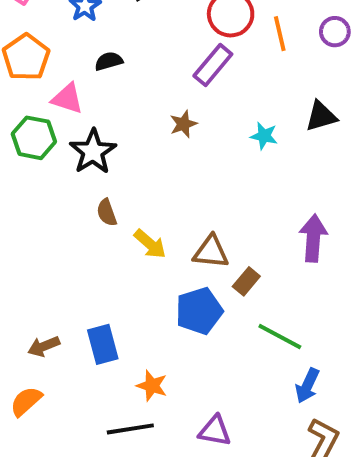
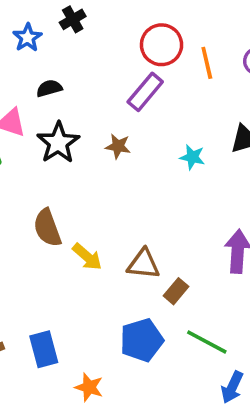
brown star: (183, 124) -> (118, 146), turned 30
black star: (93, 152) -> (58, 143), moved
brown semicircle: (107, 213) -> (47, 228), size x1.5
blue pentagon: (199, 311) -> (142, 340), moved

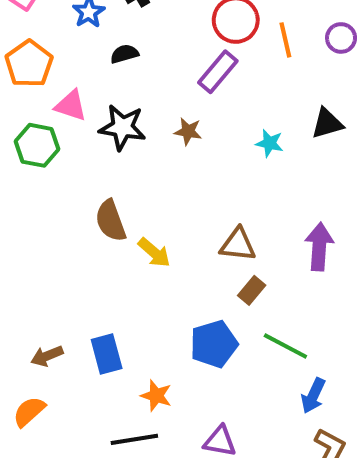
black semicircle: (49, 88) -> (124, 54), moved
black star: (58, 143) -> (122, 127), turned -30
brown triangle: (143, 264) -> (238, 245), moved

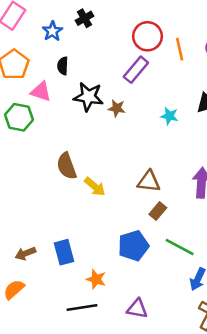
black semicircle: (124, 54) -> (63, 66), moved, turned -72
black star: (122, 127) -> (88, 97), moved

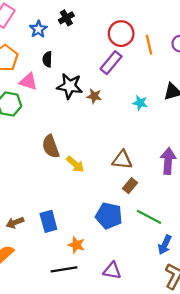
blue pentagon: (133, 246) -> (109, 216), turned 30

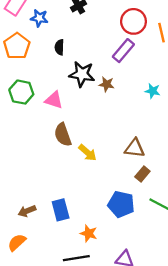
blue star: (38, 29) -> (39, 18), moved, turned -30
pink triangle: (28, 82) -> (54, 100), moved

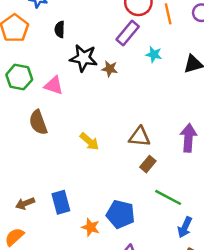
cyan star: (153, 91) -> (154, 54), moved
brown semicircle: (63, 135) -> (38, 122), moved
blue pentagon: (121, 204) -> (120, 214), moved

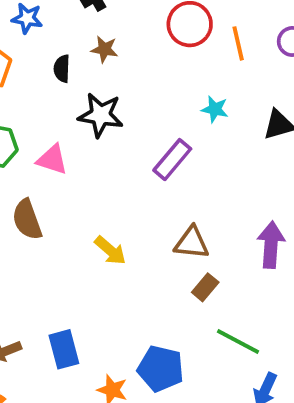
purple rectangle: (128, 33) -> (172, 160), moved
brown star: (110, 69) -> (105, 49), moved

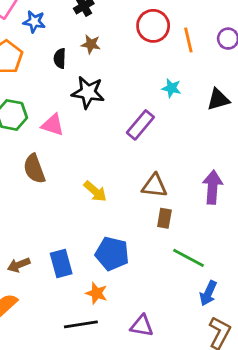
brown rectangle: (205, 287) -> (164, 218), turned -30
blue pentagon: (161, 369) -> (112, 254), moved

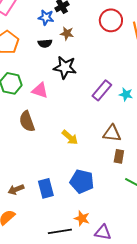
blue star: (34, 22) -> (46, 17), moved
black semicircle: (60, 58) -> (45, 43), turned -96
cyan star: (171, 88) -> (126, 94), moved
orange star: (97, 293) -> (82, 218), moved

